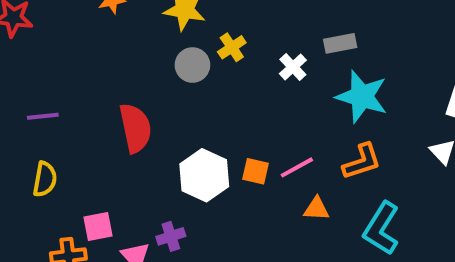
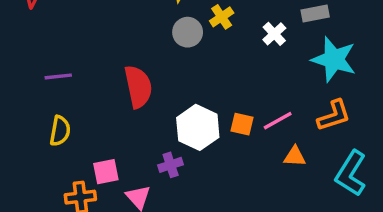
purple cross: (171, 236) -> (171, 165), moved

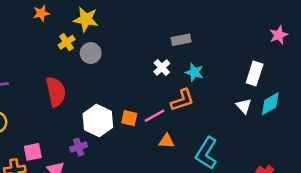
yellow cross: (222, 17) -> (67, 42), moved
white cross: (274, 34) -> (162, 67), moved
cyan star: (334, 59) -> (194, 72), size x0.6
orange L-shape: (334, 116) -> (182, 100), moved

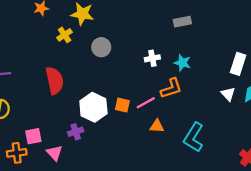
gray rectangle: (181, 40) -> (182, 22), moved
gray circle: (91, 53) -> (101, 47), moved
white cross: (162, 67) -> (152, 58), turned 32

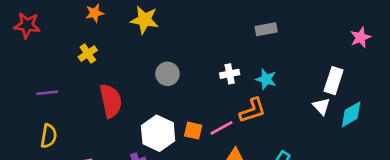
yellow cross: (65, 35) -> (88, 54), moved
gray circle: (101, 47) -> (167, 74), moved
white triangle: (228, 94) -> (321, 106), moved

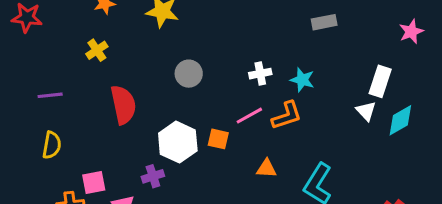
gray rectangle: (266, 29) -> (324, 22), moved
pink line: (221, 128) -> (249, 116), moved

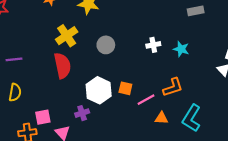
yellow cross: (97, 50) -> (67, 36), moved, size x1.5
pink line: (249, 116) -> (146, 100), moved
orange L-shape: (287, 116) -> (173, 87), moved
orange triangle: (267, 168) -> (162, 118), moved

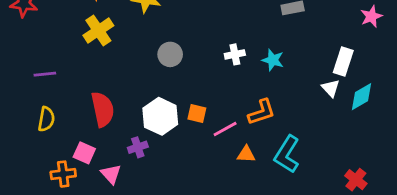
yellow cross: (67, 36) -> (98, 30), moved
red semicircle: (62, 66) -> (103, 109), moved
pink square: (43, 117) -> (84, 153), turned 35

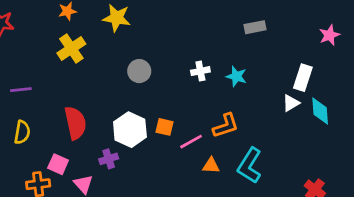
white triangle: (331, 88) -> (291, 103), turned 42
cyan diamond: (361, 97) -> (320, 111), turned -64

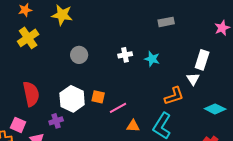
white triangle: (291, 103) -> (193, 79), turned -32
cyan diamond: (320, 111) -> (215, 109), moved, turned -60
orange L-shape: (226, 126) -> (174, 96), moved

